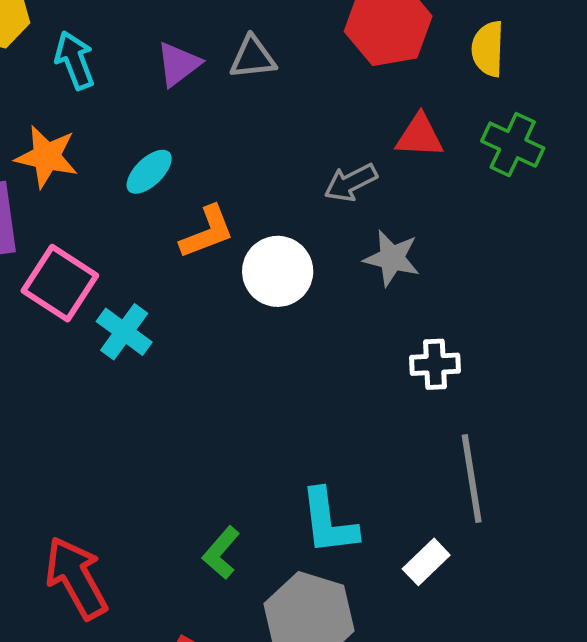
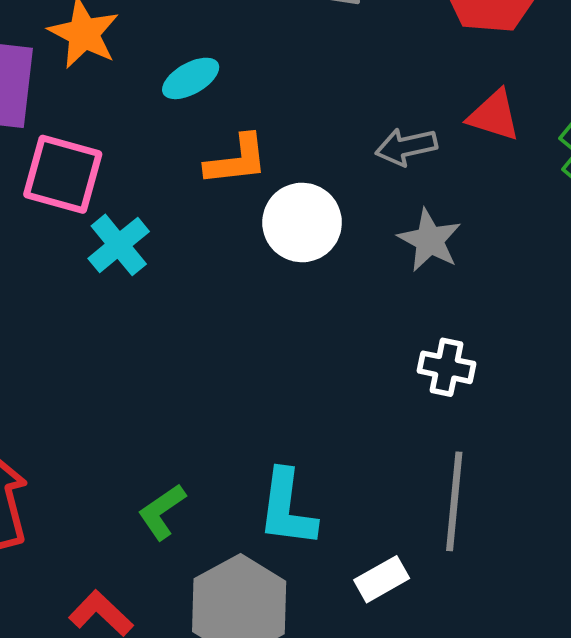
pink square: (60, 283) -> (63, 174), turned -32

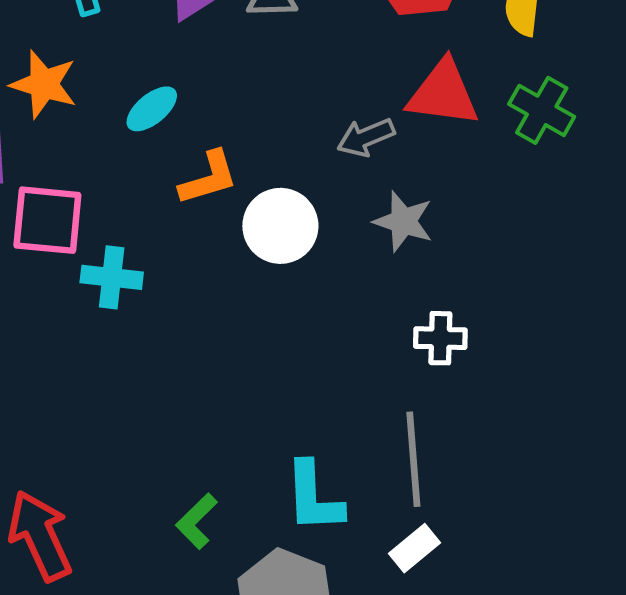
red triangle: (494, 115) -> (443, 93), size x1.4
cyan cross: (119, 245) -> (112, 277), turned -34
gray line: (454, 501) -> (413, 459), moved

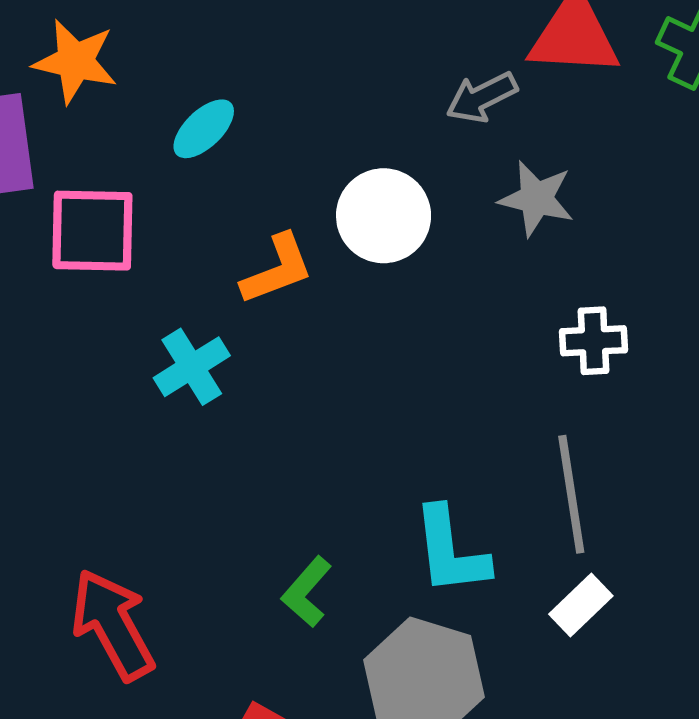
cyan ellipse: (152, 109) -> (204, 129), moved
orange L-shape: (209, 178) -> (277, 269), moved
cyan cross: (112, 277) -> (192, 367), moved, turned -34

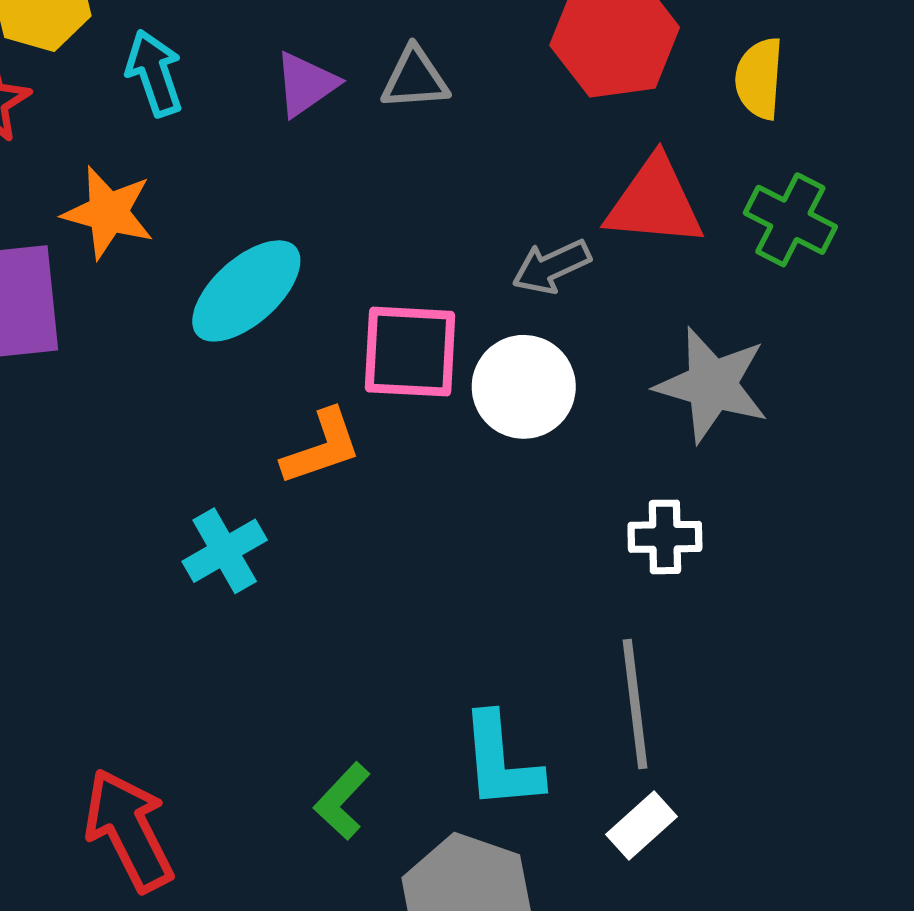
cyan ellipse: (204, 129) -> (246, 291), size x1.6
gray star: (536, 199) -> (712, 385), moved, size x1.4
white circle: (384, 216) -> (524, 387), moved
pink square: (92, 231) -> (410, 352), moved

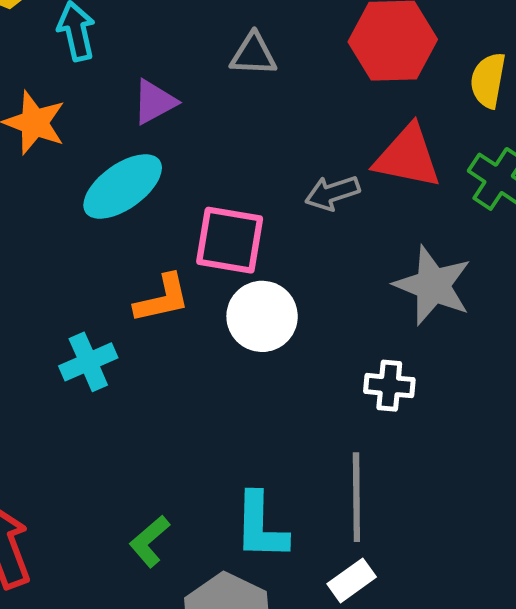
purple triangle: (306, 84) -> (154, 102), moved
white circle: (524, 387) -> (262, 316), moved

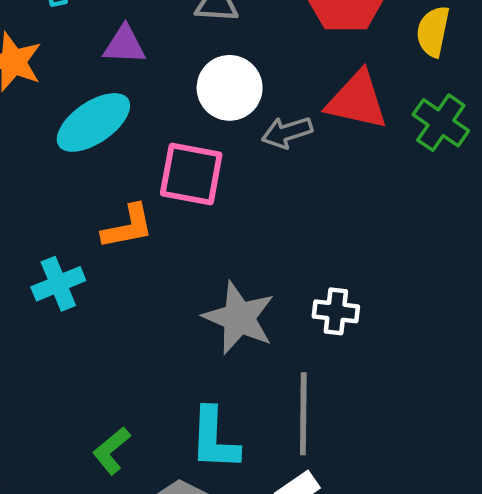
purple triangle: (154, 102) -> (124, 45), turned 30
gray star: (433, 285) -> (239, 318), moved
white circle: (262, 316) -> (230, 88), moved

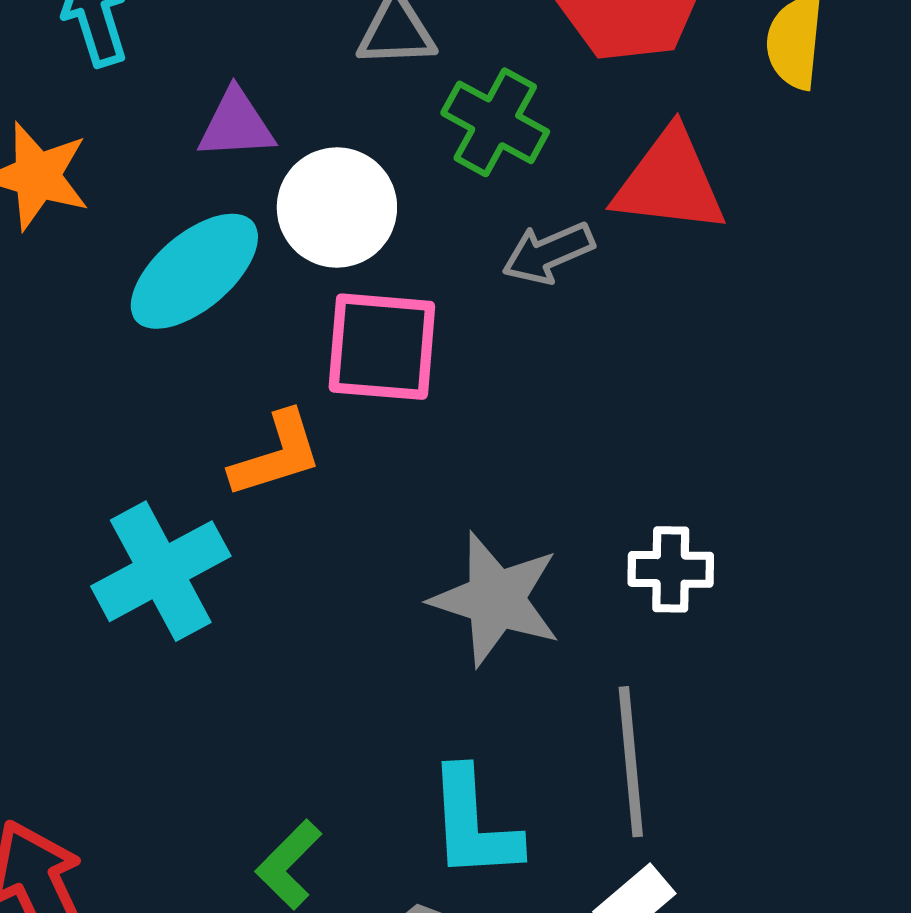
white circle: (230, 88) -> (337, 207), moved
green cross: (441, 123) -> (495, 122), moved
cyan cross: (58, 284) -> (161, 571), size x1.4

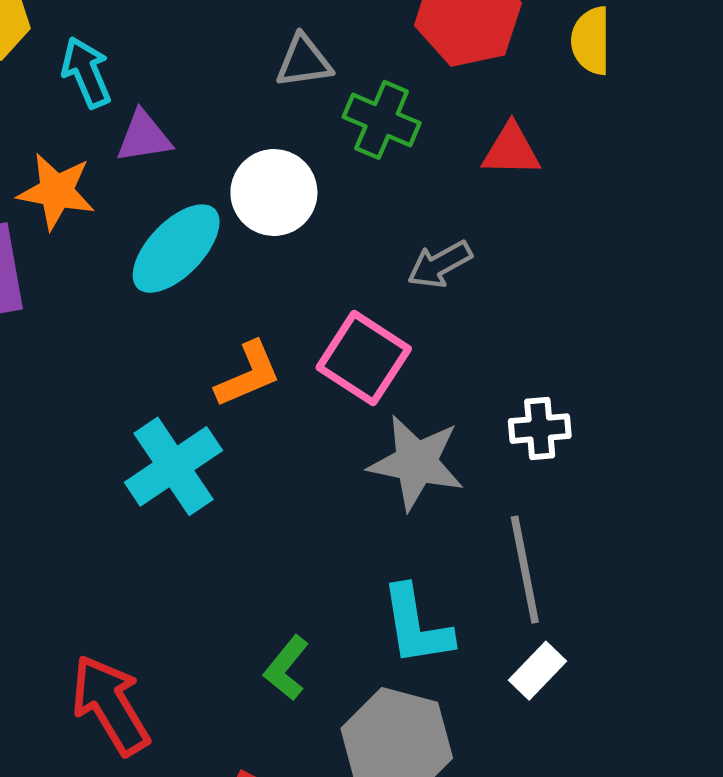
purple triangle: (236, 124) -> (144, 137), moved
red triangle: (670, 182) -> (511, 150), size x0.7
gray arrow: (548, 253) -> (440, 264), moved
pink square: (382, 347) -> (364, 358), moved, turned 34

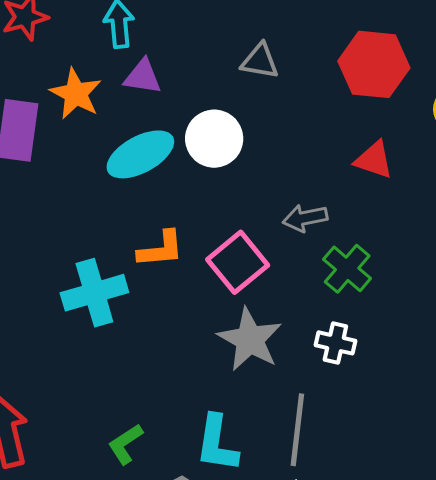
green cross: (382, 120) -> (347, 269), moved

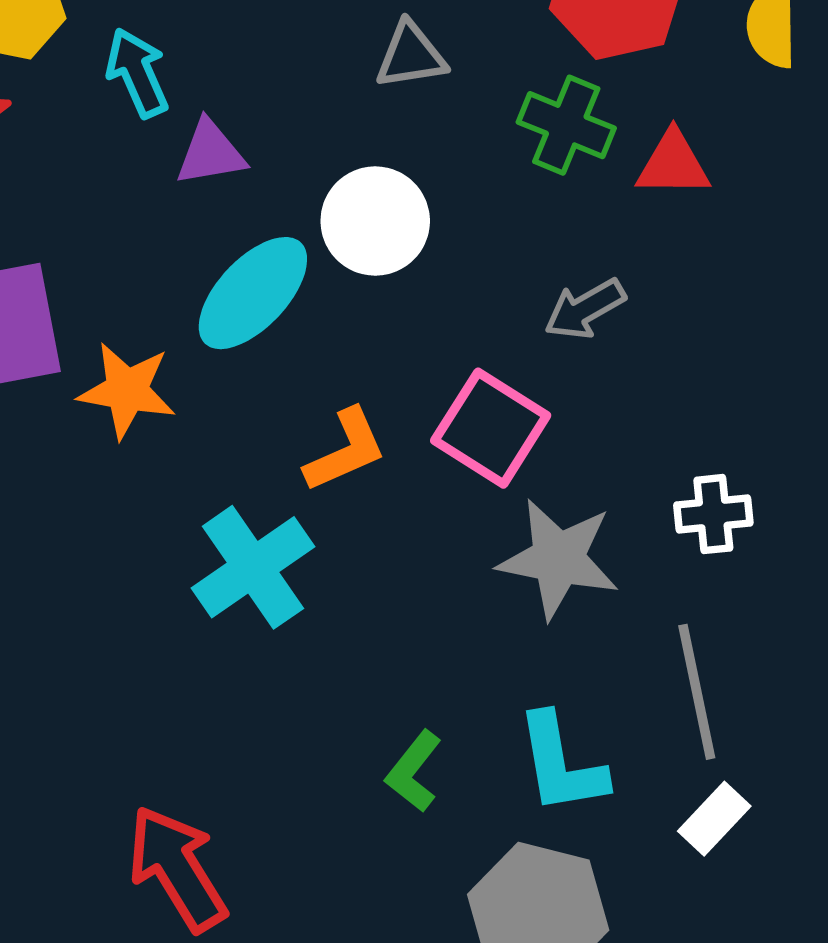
orange star: (76, 94) -> (127, 390), moved
green cross: (347, 269) -> (566, 125), moved
green L-shape: (125, 444) -> (414, 771), moved

